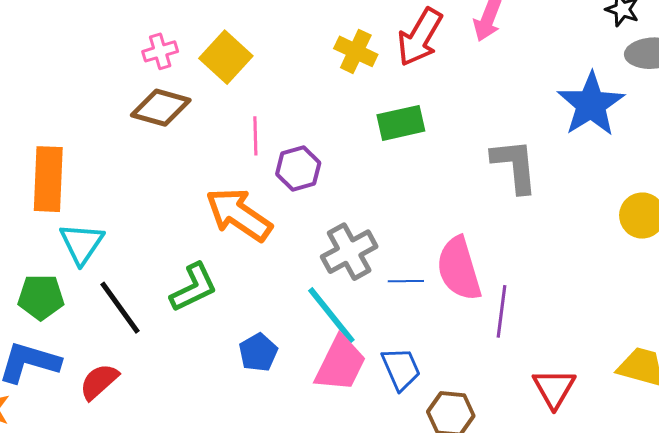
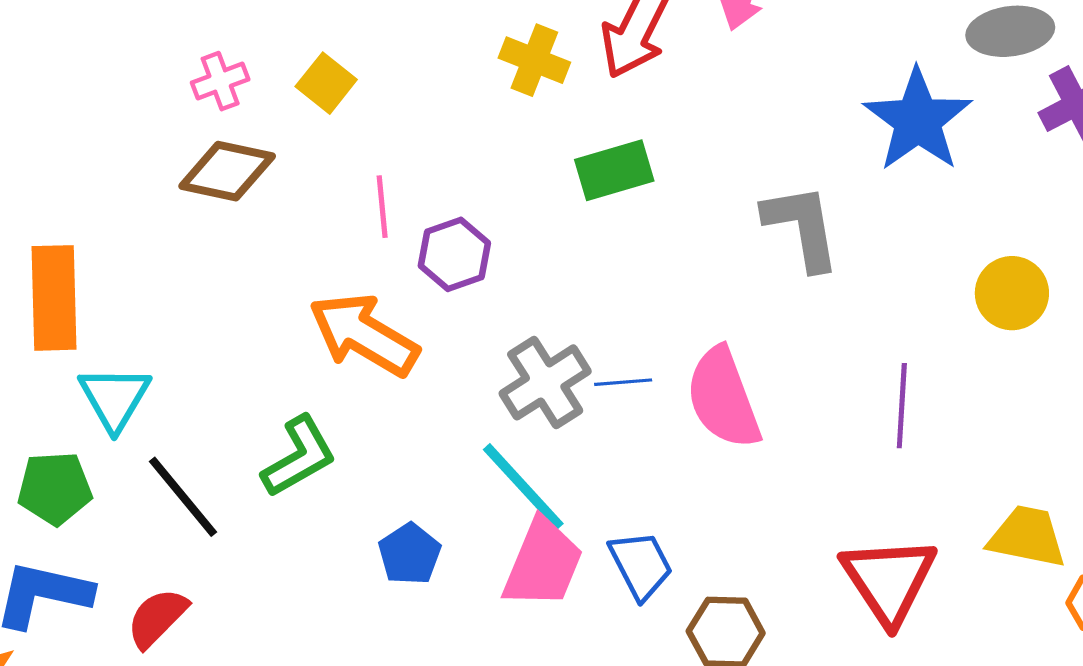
yellow square: (226, 57) -> (326, 83), size x0.7
blue line: (406, 281) -> (623, 382), moved
purple line: (502, 311) -> (902, 406), moved
red triangle: (554, 388) -> (889, 580), size x1.4

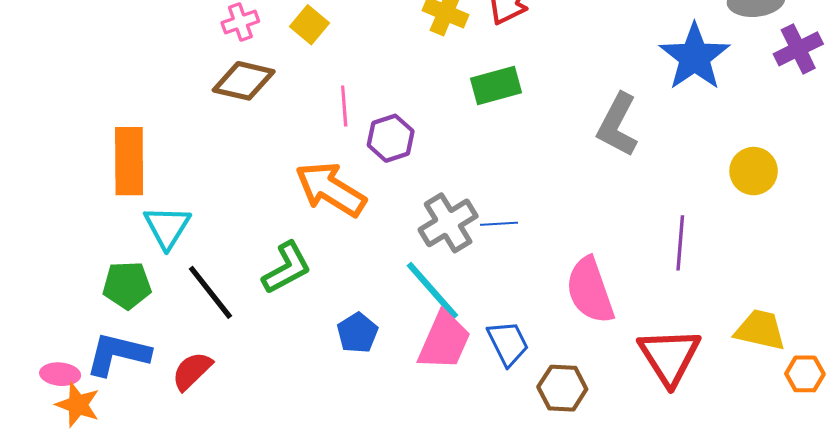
gray L-shape: (802, 227) -> (618, 125), turned -144
pink semicircle: (723, 398) -> (590, 290), moved

